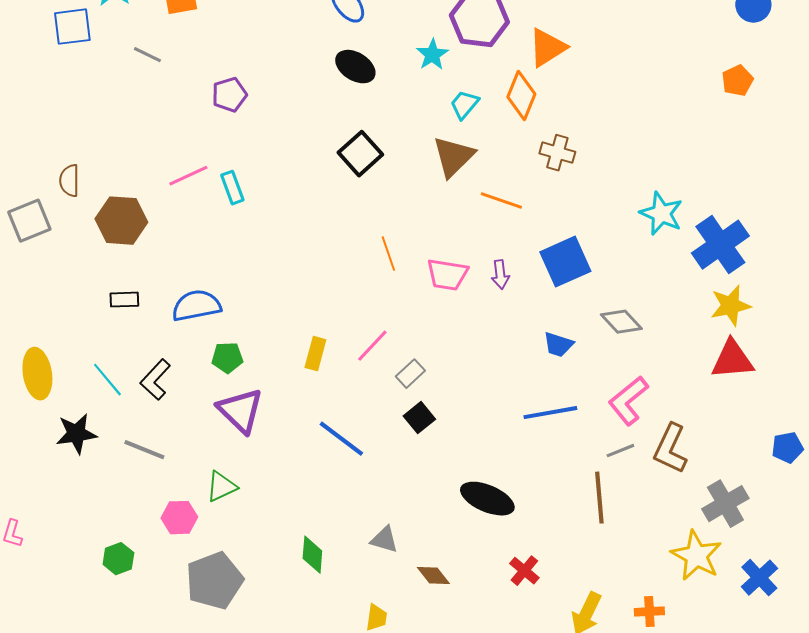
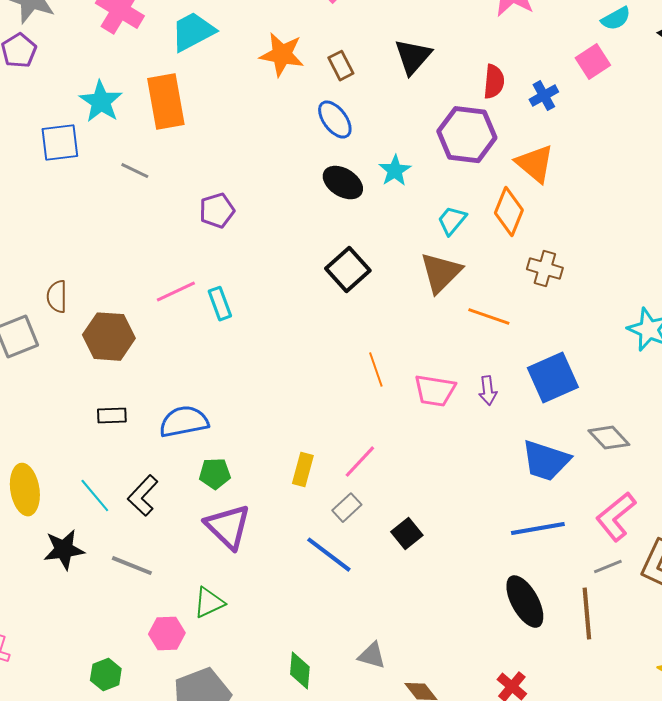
orange triangle: (547, 48) -> (535, 164), turned -48
cyan star: (432, 55) -> (395, 171), moved
blue trapezoid: (558, 345) -> (546, 461), size x1.6
gray rectangle: (410, 374) -> (347, 508), moved
black ellipse: (487, 499) -> (525, 602), moved, turned 38

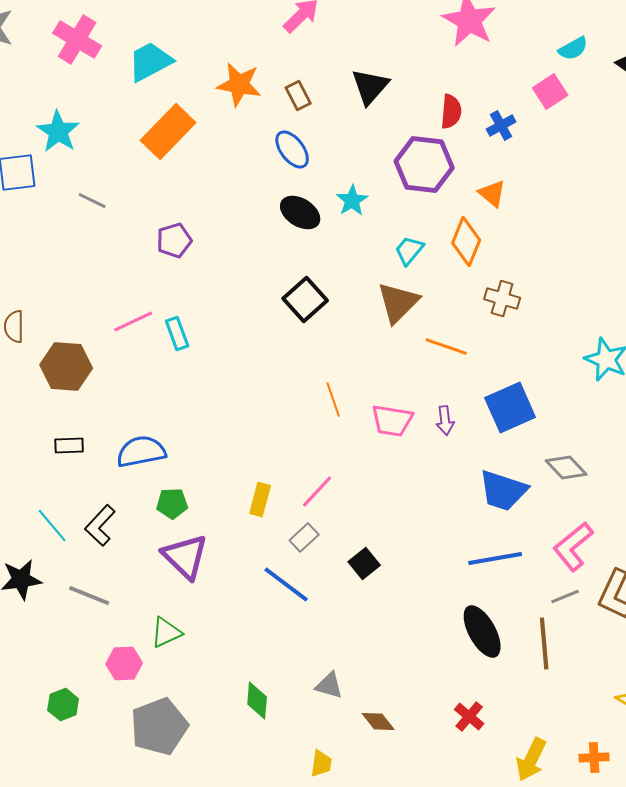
orange rectangle: (166, 102) -> (168, 132), moved, turned 54
orange triangle: (535, 164) -> (492, 194), size x0.7

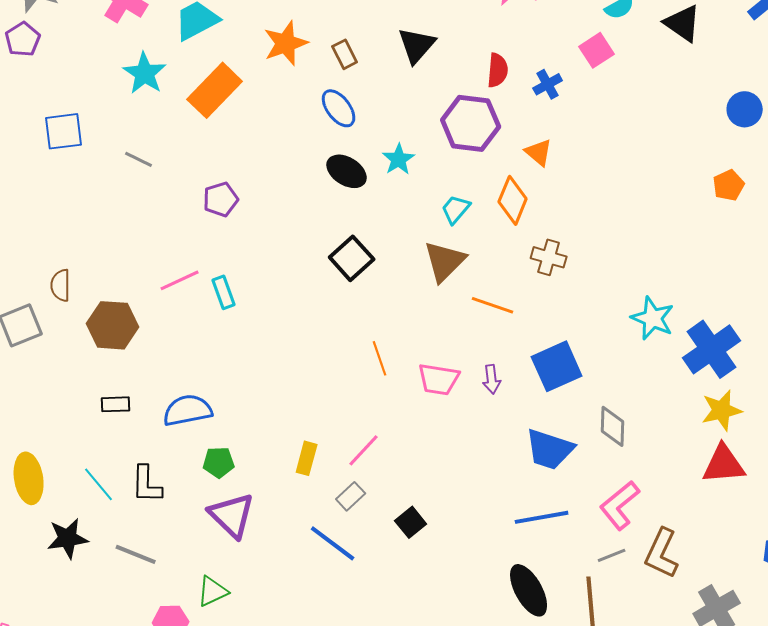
orange star: (239, 84) -> (286, 43), turned -30
cyan star: (58, 132) -> (145, 73), moved
gray diamond: (566, 468) -> (613, 426), turned 45
black L-shape: (100, 526) -> (147, 484), turned -42

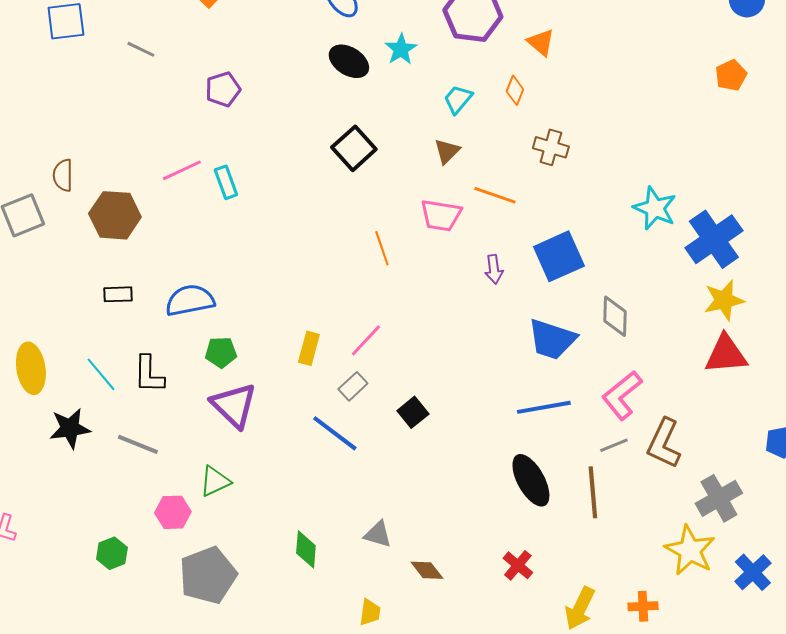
orange diamond: (513, 200) -> (515, 90), size x0.6
brown triangle: (445, 261) -> (447, 151), size x0.6
pink trapezoid: (439, 379) -> (441, 215), moved

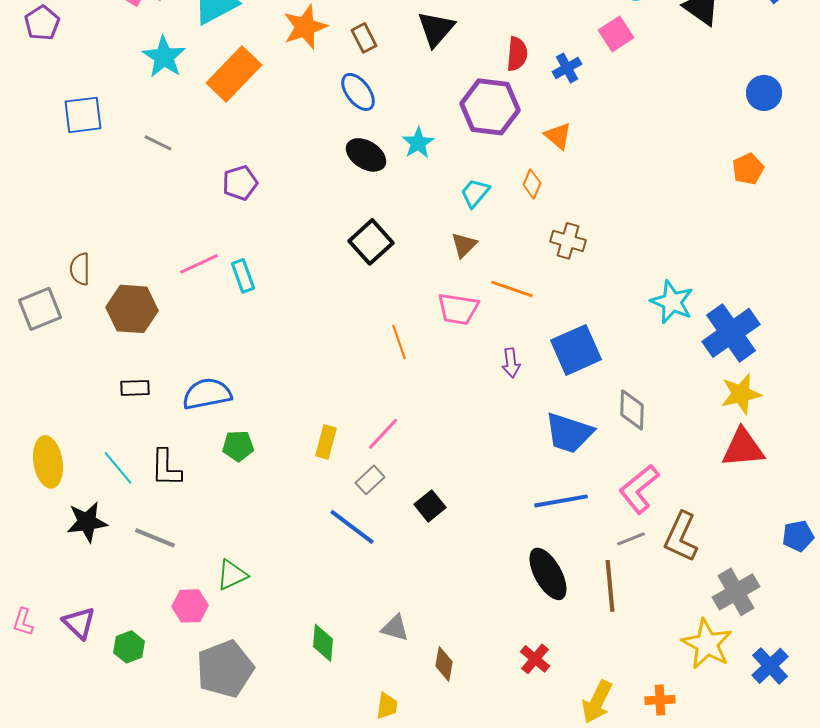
purple triangle: (234, 405) -> (79, 623), moved, size x0.7
brown diamond: (427, 570) -> (444, 664), turned 48

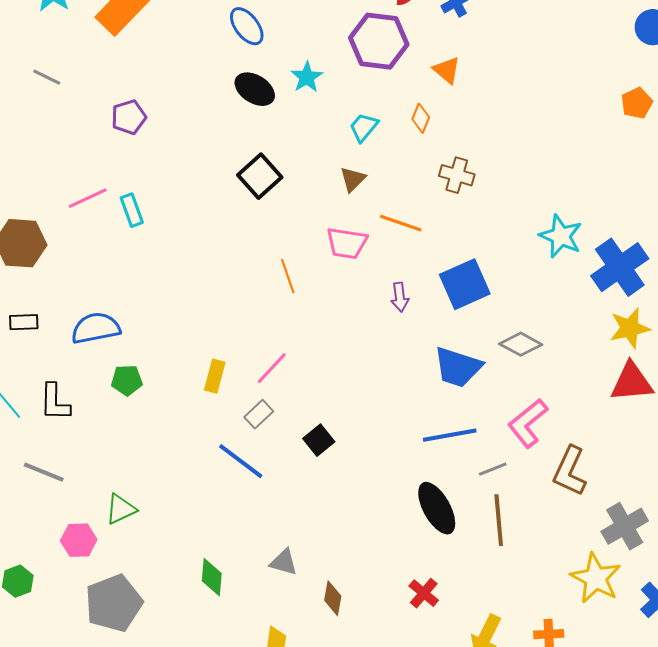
gray diamond: (632, 410) -> (521, 344), turned -63
gray line: (631, 539) -> (493, 469), moved

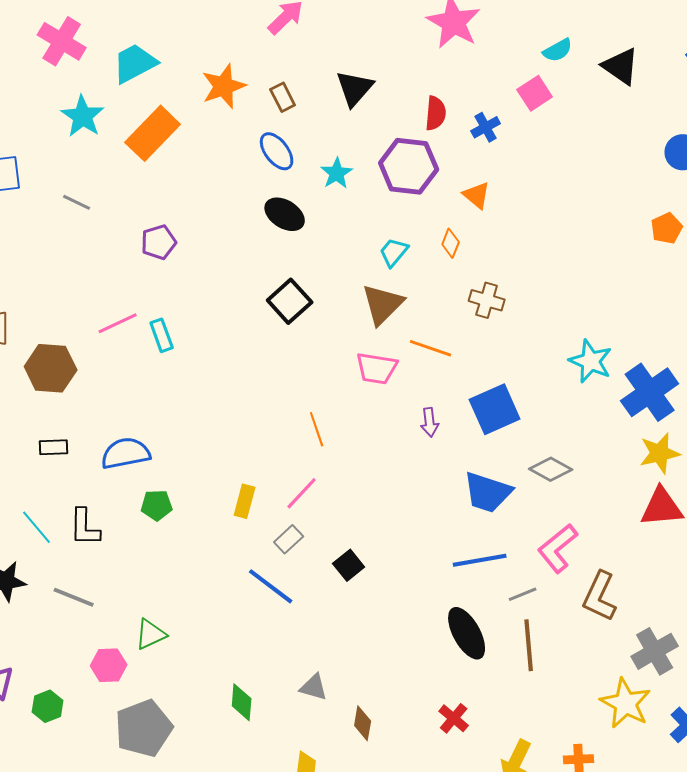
cyan star: (307, 77) -> (337, 173), moved
brown triangle: (353, 179) -> (383, 304), size x1.6
orange line: (288, 276) -> (317, 429), moved

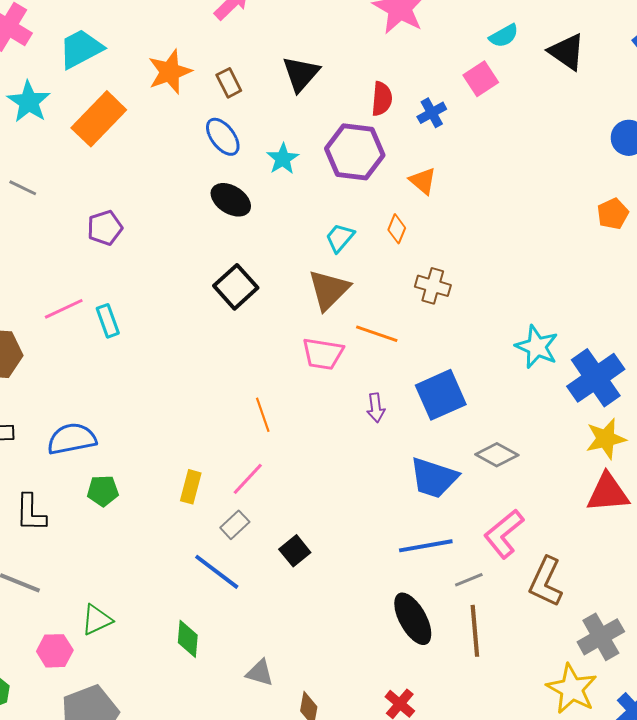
green diamond: (242, 702) -> (188, 639), moved

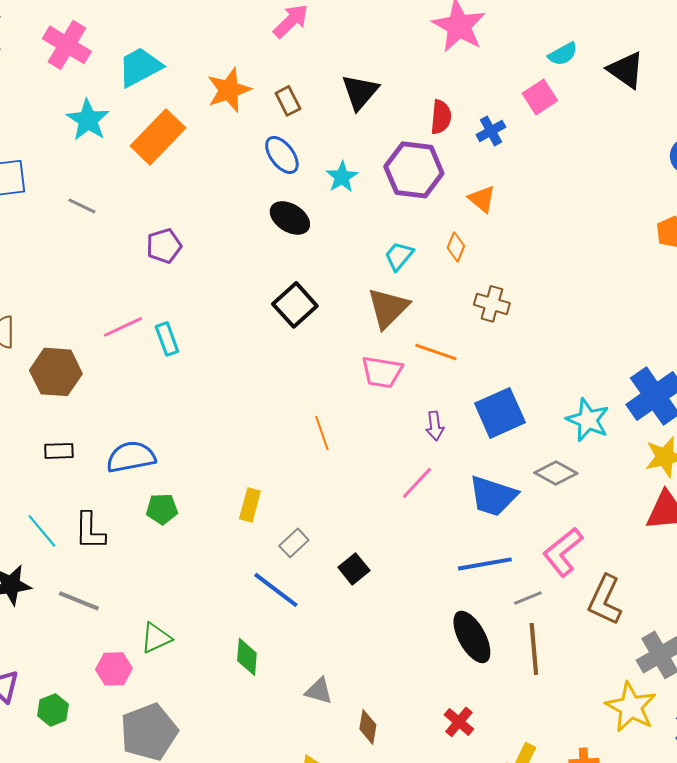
cyan star: (537, 347) -> (588, 420), moved
pink line: (248, 479) -> (417, 483), moved

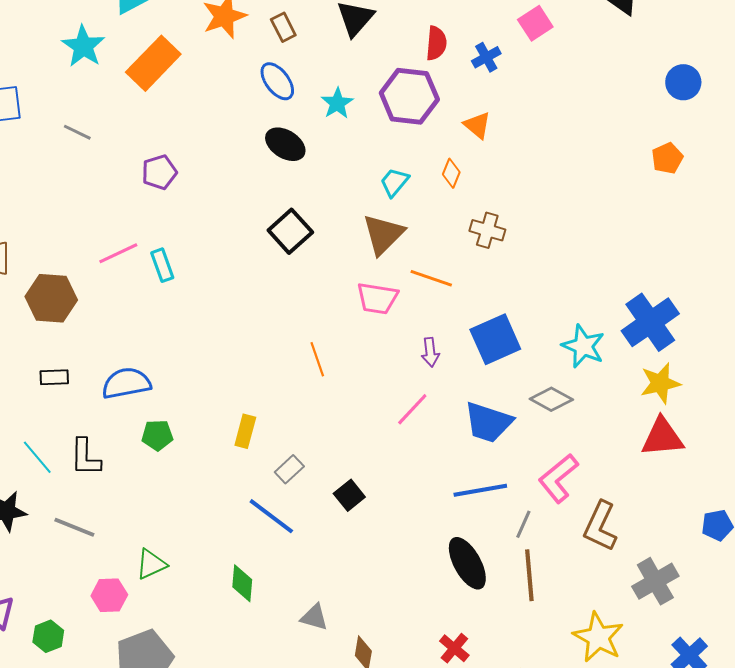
gray line: (528, 598) -> (523, 524), turned -44
yellow star: (631, 707) -> (598, 637), moved

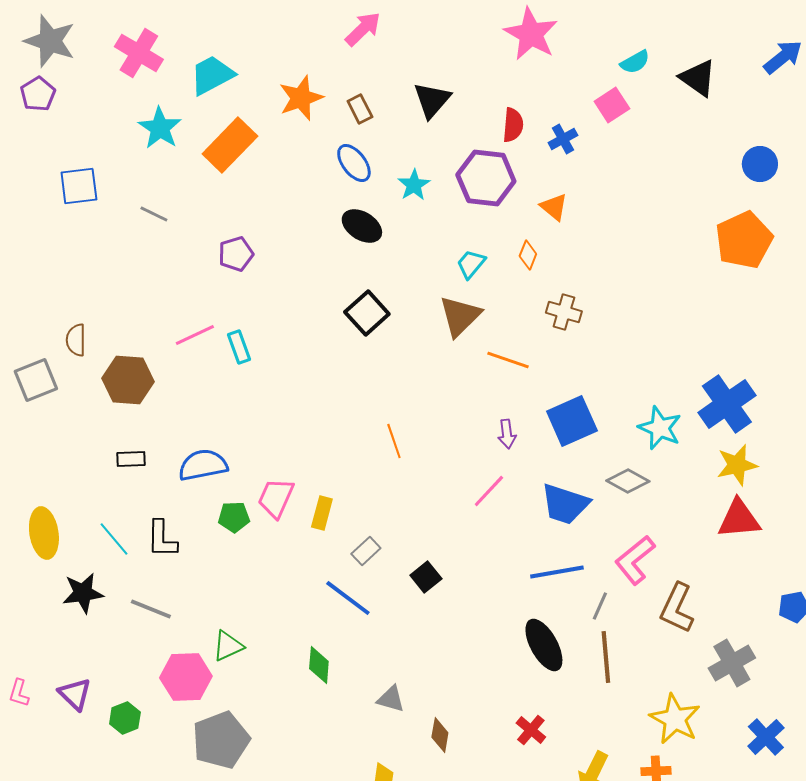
orange pentagon: (667, 158) -> (744, 240), size x1.8
pink trapezoid: (377, 298) -> (276, 498), moved, turned 105
pink hexagon: (109, 595) -> (186, 677), size x1.4

